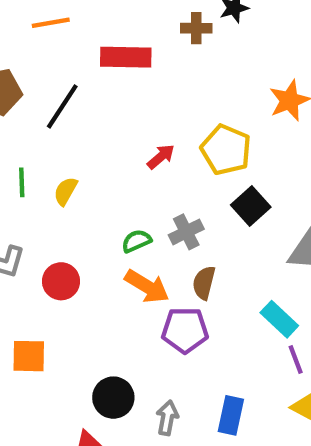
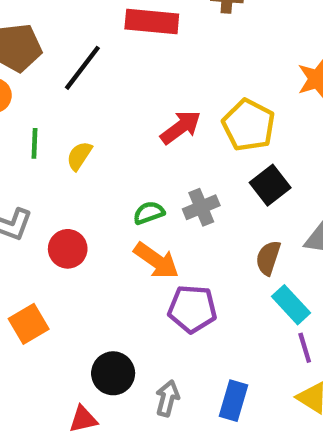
red arrow: (161, 157) -> (181, 127), size x1.4
brown semicircle: (204, 283) -> (268, 258), moved
orange square: (29, 356) -> (29, 324), turned -36

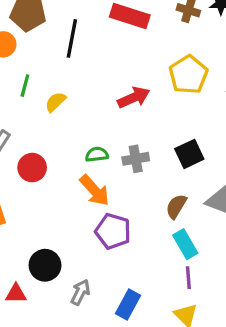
black line: (82, 68) -> (72, 38), turned -39
yellow pentagon: (249, 125) -> (188, 75), moved

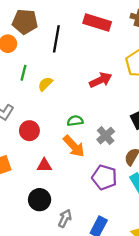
gray cross: (136, 159) -> (106, 136), moved, turned -30
purple pentagon: (113, 231) -> (104, 177), moved
red triangle: (16, 294) -> (44, 165), moved

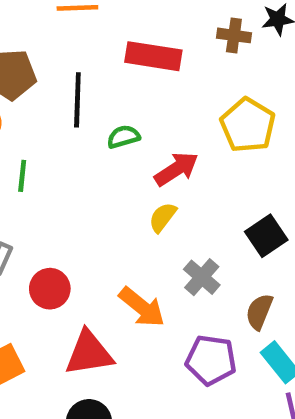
yellow semicircle: (45, 84) -> (163, 217), moved
green semicircle: (75, 121) -> (123, 137), moved
red triangle: (44, 165) -> (89, 353), size x1.6

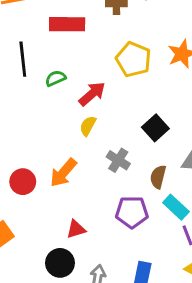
orange arrow: (142, 307) -> (63, 173), moved, turned 100
red triangle: (89, 353) -> (76, 229), moved, size x0.6

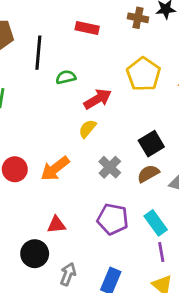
red rectangle: (67, 24) -> (87, 28), size x0.7
brown semicircle: (158, 177) -> (148, 174), moved, turned 35

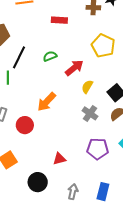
black line: (38, 53) -> (19, 57), moved, turned 30
yellow semicircle: (87, 129) -> (87, 87), moved
orange arrow: (55, 169) -> (47, 102), moved
black circle: (35, 254) -> (38, 182), moved

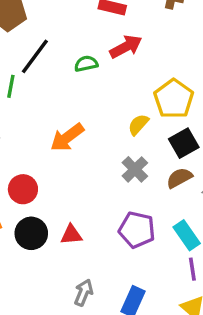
yellow pentagon: (103, 46) -> (174, 99), moved
red arrow: (74, 68) -> (126, 47), moved
red circle: (25, 125) -> (23, 189), moved
black circle: (38, 182) -> (31, 233), moved

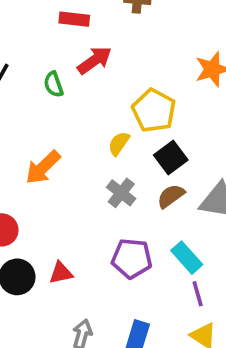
green semicircle: (86, 64) -> (54, 84), turned -90

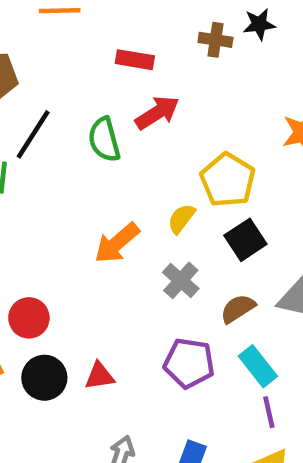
green semicircle: (54, 84) -> (104, 140), size x1.4
orange arrow: (43, 167) -> (117, 243), moved
brown semicircle: (171, 196) -> (238, 309), moved

